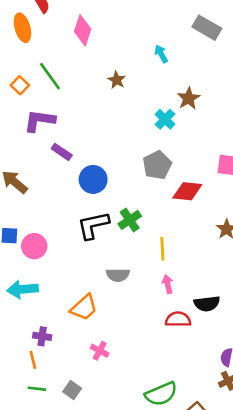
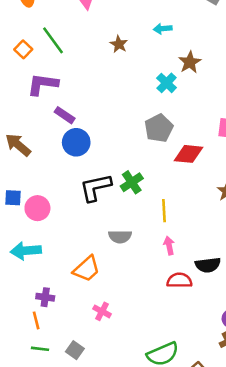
cyan arrow: (161, 54) -> (163, 29), moved, turned -66
blue circle: (93, 179) -> (76, 142), moved

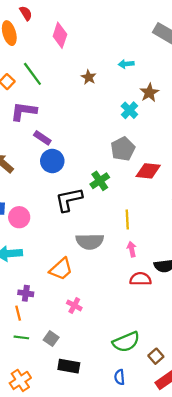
green cross: (132, 182) -> (100, 181), moved
gray semicircle: (120, 237) -> (90, 241), size x1.4

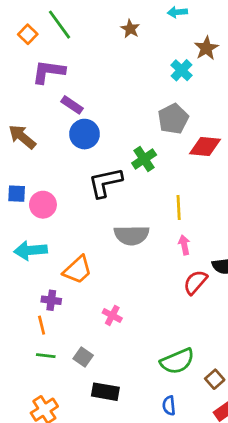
orange trapezoid: (61, 269) -> (78, 270), moved
red semicircle: (140, 279) -> (195, 282), turned -50

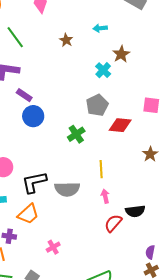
black L-shape: (105, 183) -> (34, 182), moved
pink cross: (112, 315) -> (53, 247), turned 32

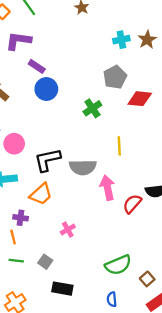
brown star: (121, 54) -> (147, 40), moved
cyan cross: (103, 70) -> (121, 40), turned 35
pink arrow: (105, 196) -> (107, 188), moved, size x1.6

